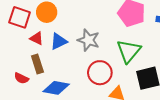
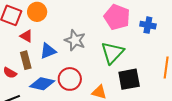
blue triangle: (59, 41) -> (48, 51), moved
red circle: (100, 73) -> (70, 79), moved

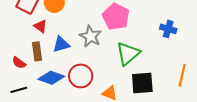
pink pentagon: (117, 17) -> (116, 17), moved

